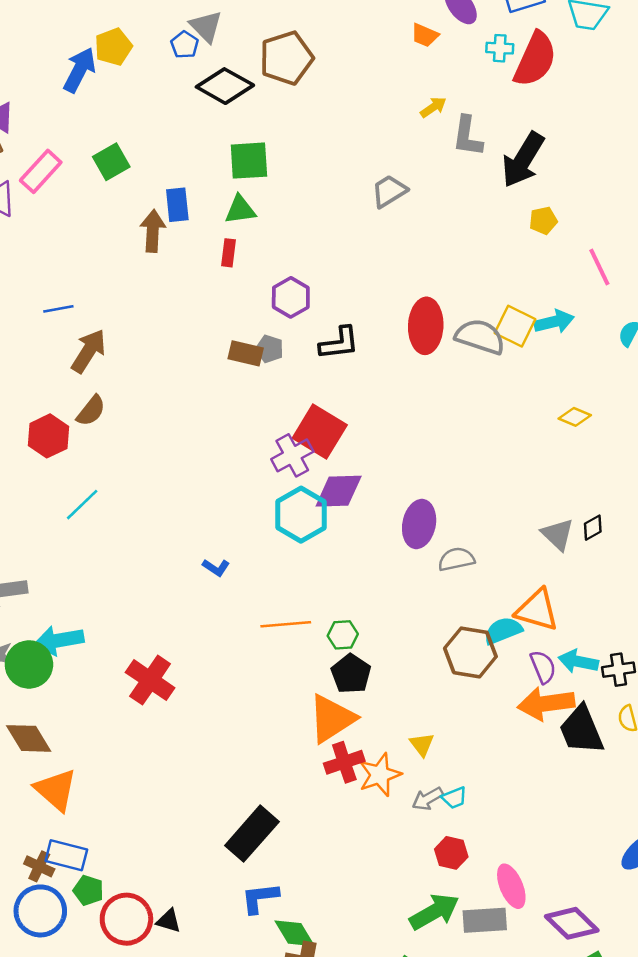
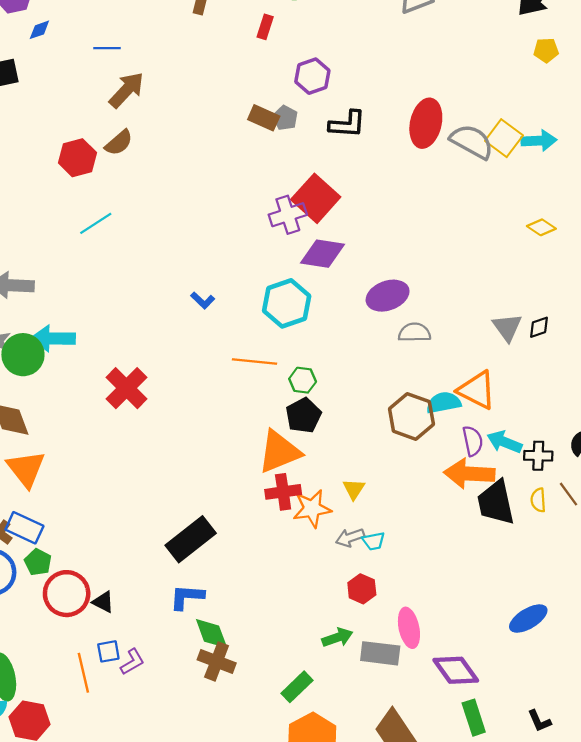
cyan hexagon: (301, 515) -> (287, 303), moved
purple ellipse: (419, 524) -> (388, 296), turned 48
green arrow: (434, 912) -> (337, 637), size x0.7

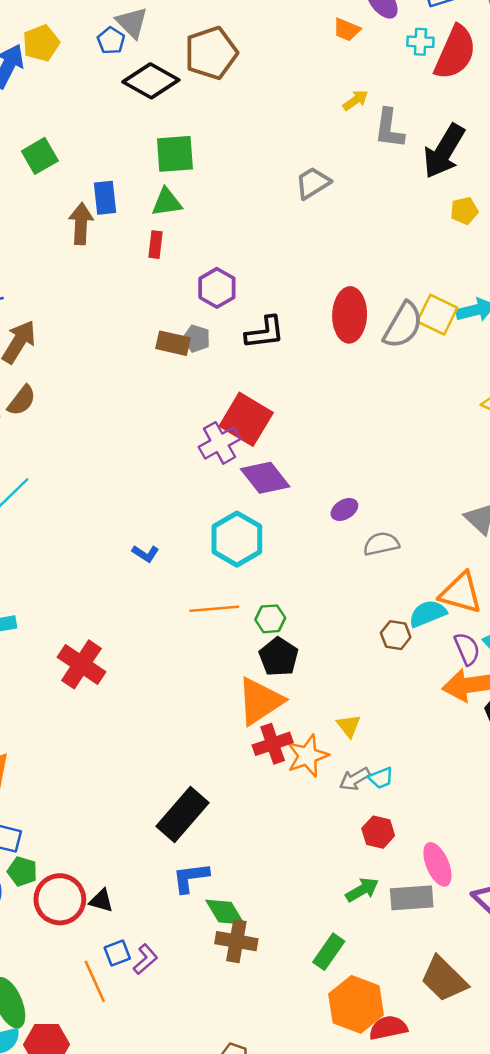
gray semicircle: (472, 142) -> (403, 325), turned 102
purple diamond: (322, 254) -> (265, 478), turned 54
purple ellipse: (388, 296) -> (344, 509), size x0.6
brown hexagon: (411, 416) -> (396, 635), size x0.6

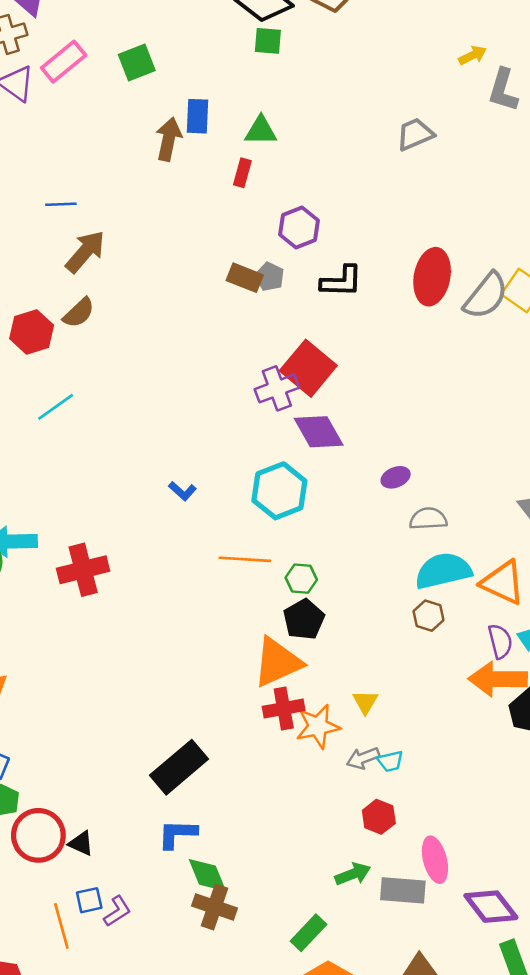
green square: (175, 154) -> (268, 41), moved, size x0.7
cyan semicircle: (428, 614) -> (443, 571), moved, size x1.4
red cross: (81, 664) -> (83, 570), moved, turned 33

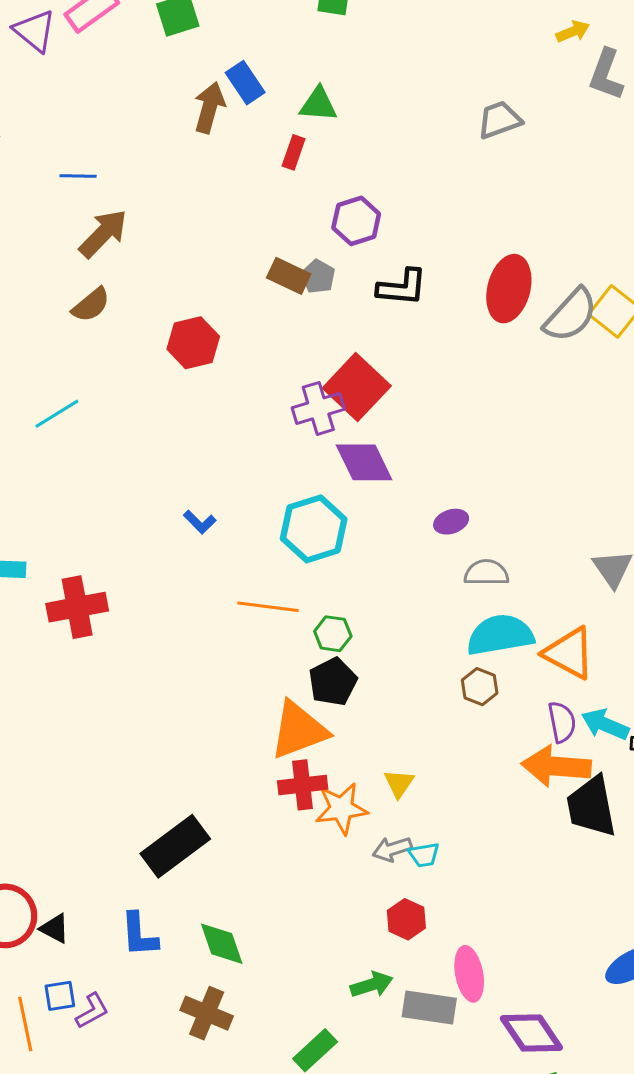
blue rectangle: (198, 116) -> (245, 83), turned -40
red hexagon: (32, 332) -> (193, 343), moved
blue L-shape: (177, 834) -> (139, 935), moved, turned -99
green diamond: (207, 875) -> (222, 944), moved

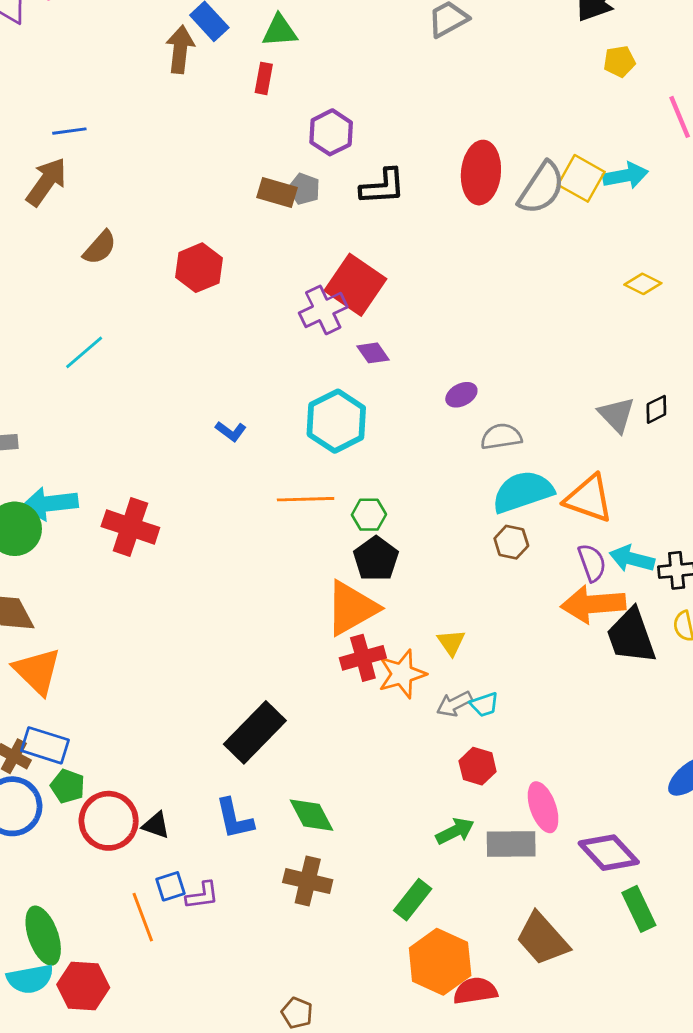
brown arrow: (103, 234) -> (46, 182), moved
purple diamond: (364, 462) -> (373, 353), size x0.6
red cross: (77, 607) -> (130, 527), turned 38
purple L-shape: (92, 1011) -> (202, 895), turned 30

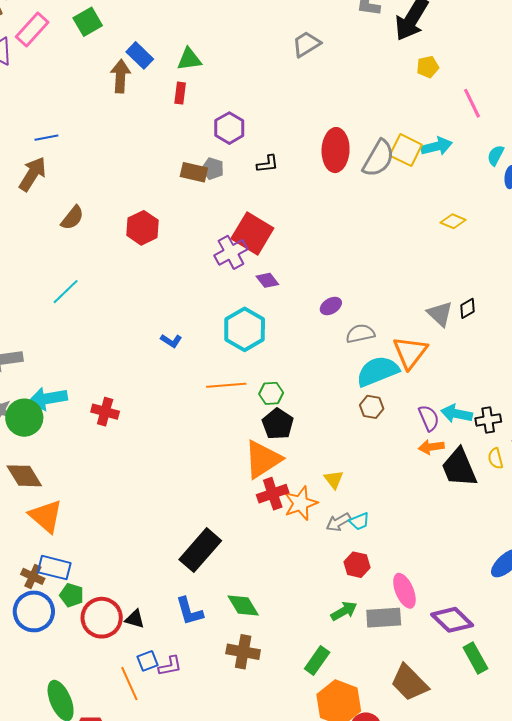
black L-shape: (383, 187) -> (267, 164), size x0.7
orange triangle: (589, 498) -> (410, 352), moved, turned 51
red cross: (130, 527) -> (105, 412), size x0.7
orange arrow: (593, 604) -> (431, 447), size x0.6

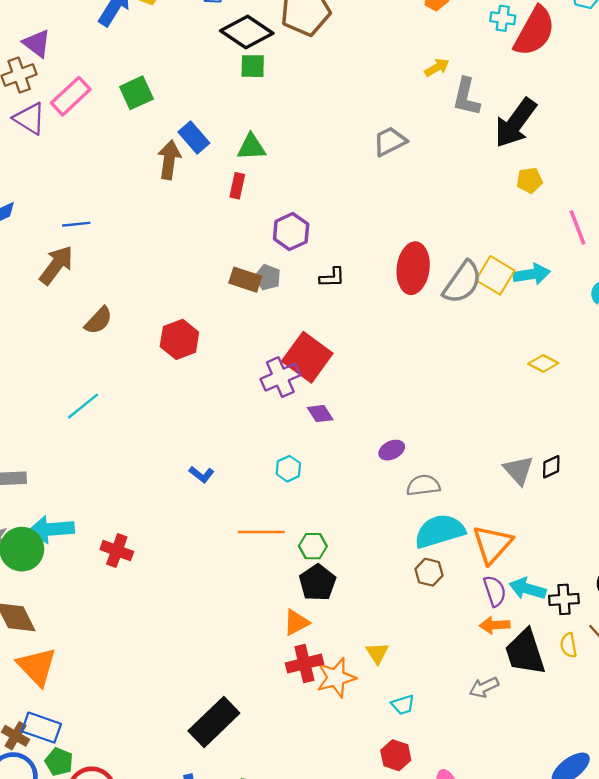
cyan hexagon: (245, 329) -> (288, 469), size x0.5
orange triangle: (410, 352) -> (492, 544), moved
orange triangle: (263, 459) -> (296, 622), size x0.6
gray arrow: (338, 522) -> (484, 687), moved

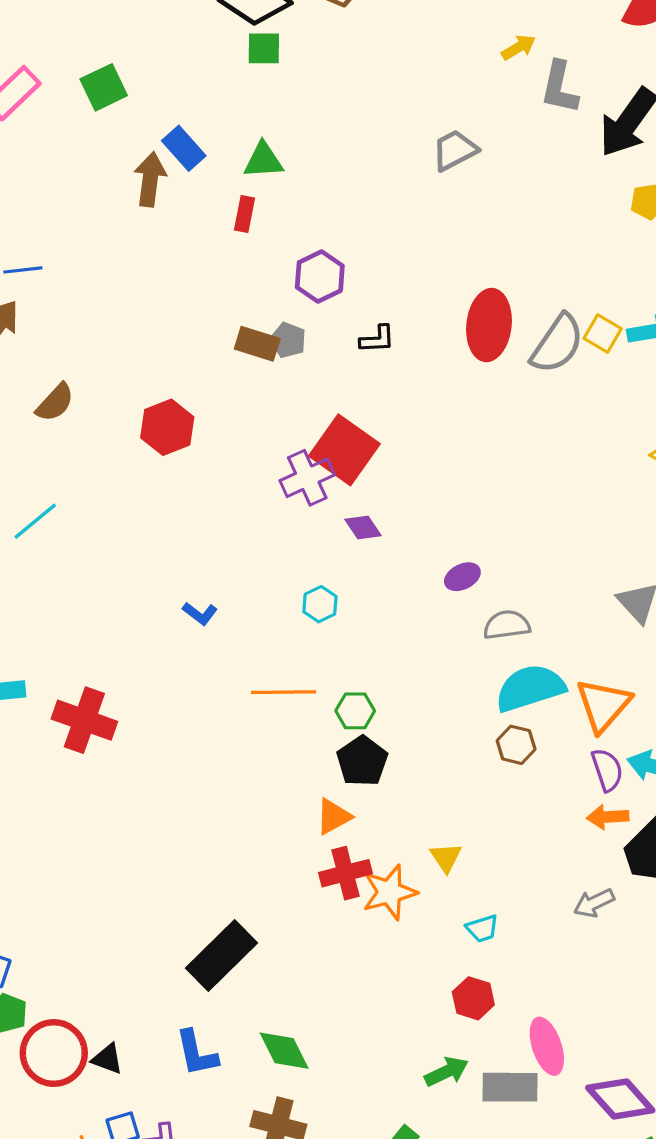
yellow square: (495, 275) -> (603, 334), size x0.7
red cross: (117, 551) -> (84, 720), size x1.4

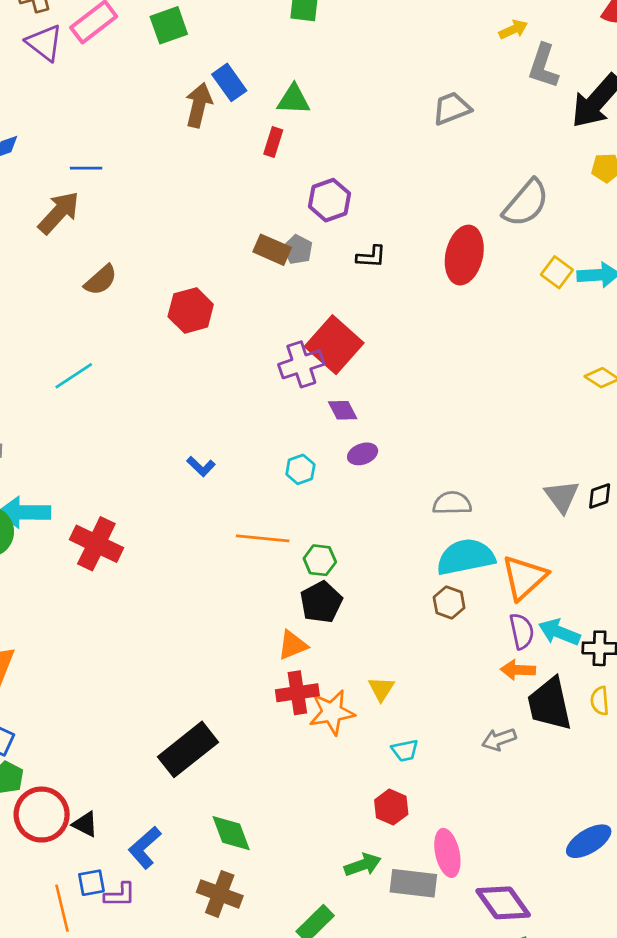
gray semicircle: (557, 344) -> (526, 203), moved
purple ellipse: (462, 577) -> (363, 454), moved
blue L-shape: (197, 1053) -> (145, 848), moved, turned 54

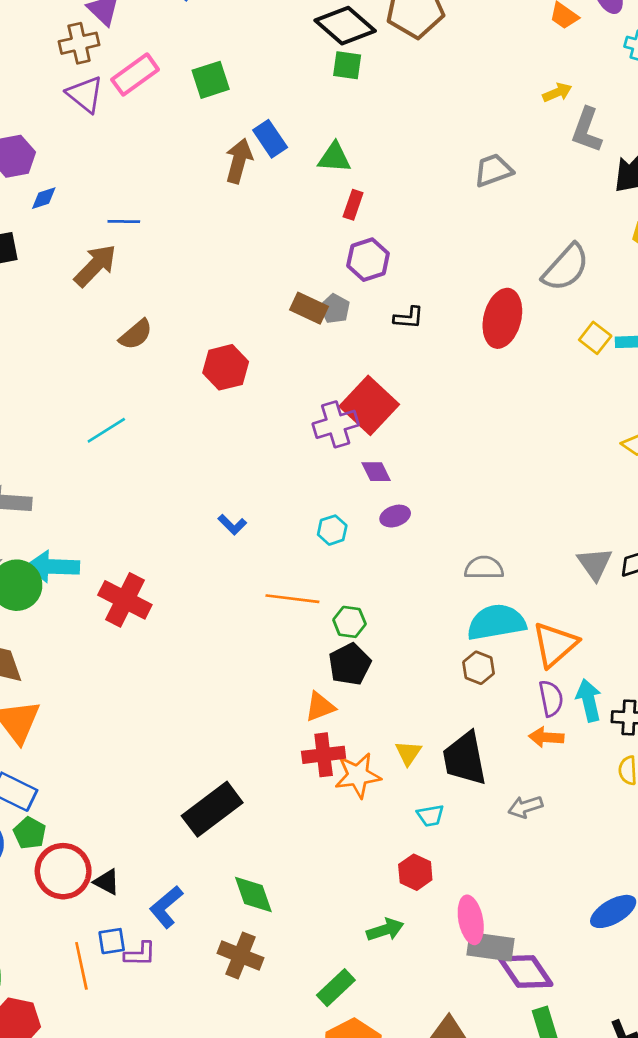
red rectangle: (273, 142) -> (353, 205), moved
cyan arrow: (559, 632) -> (589, 700), turned 54
black trapezoid: (550, 704) -> (465, 759), moved
gray rectangle: (413, 883) -> (491, 947), moved

